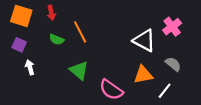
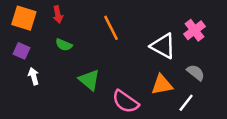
orange line: (80, 32) -> (111, 28), moved

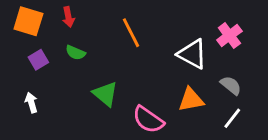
purple square: (21, 51) -> (38, 60), moved, turned 35
white arrow: (34, 76) -> (31, 103), moved
white line: (186, 103) -> (232, 118), moved

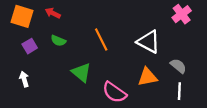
red arrow: (68, 17) -> (53, 13), turned 128
orange line: (131, 33) -> (101, 39), moved
pink cross: (229, 36) -> (182, 14), moved
white line: (232, 118) -> (179, 91), turned -35

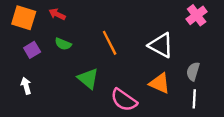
gray semicircle: (178, 66) -> (193, 71), turned -112
orange triangle: (147, 77) -> (160, 83), turned 35

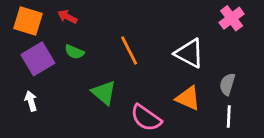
purple square: (32, 50) -> (38, 59), size x1.6

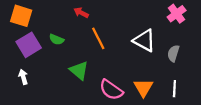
red arrow: (67, 17) -> (81, 13), moved
gray semicircle: (227, 84) -> (173, 53), moved
orange triangle: (188, 98) -> (143, 88), moved, turned 36

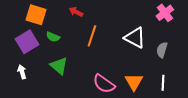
orange square: (21, 16) -> (36, 15), moved
orange line: (98, 38) -> (92, 36), turned 45
green triangle: (79, 71) -> (59, 66), moved

